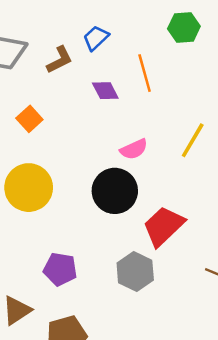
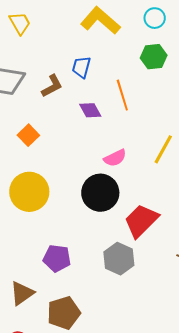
blue trapezoid: (96, 38) -> (81, 67), turned -30

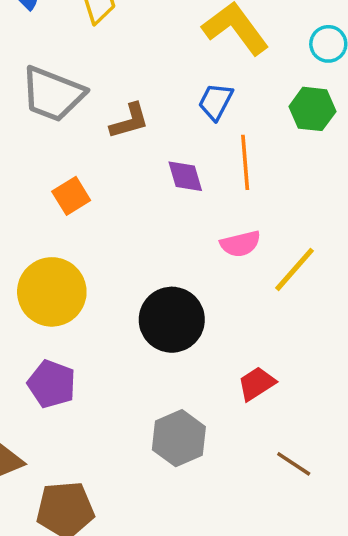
blue trapezoid: (81, 67) -> (216, 102), moved
pink semicircle: (115, 158) -> (240, 244), moved
red trapezoid: (141, 221) -> (257, 384), moved, size x0.6
purple pentagon: (57, 258) -> (52, 384), moved

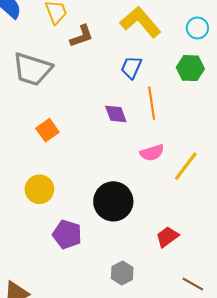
brown L-shape: (129, 121) -> (82, 36), moved
yellow circle: (52, 292) -> (39, 189), size x0.7
purple pentagon: (52, 384) -> (67, 234), moved
gray hexagon: (179, 438) -> (122, 273), size x0.7

